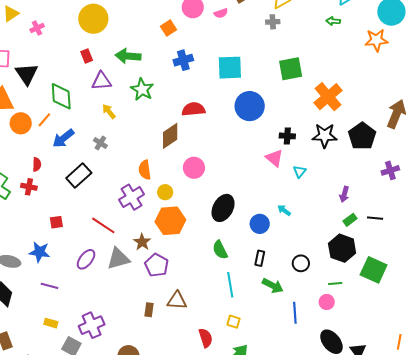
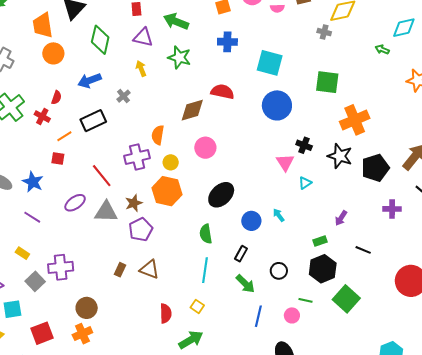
green star: (142, 89) -> (179, 57), turned -30
orange line: (44, 120) -> (64, 136), moved
green rectangle: (350, 220) -> (320, 241), moved

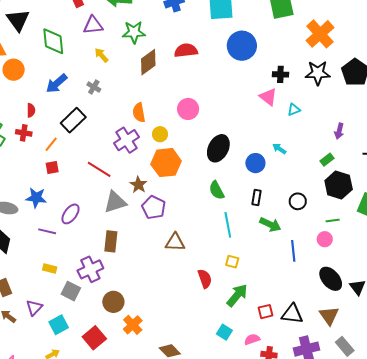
brown diamond: (192, 110) -> (148, 62), moved
cyan triangle: (305, 183) -> (294, 110), turned 32
purple ellipse: (75, 203) -> (70, 214), moved
brown rectangle: (120, 270) -> (111, 241), moved, size x1.5
brown circle: (87, 308) -> (113, 302), moved

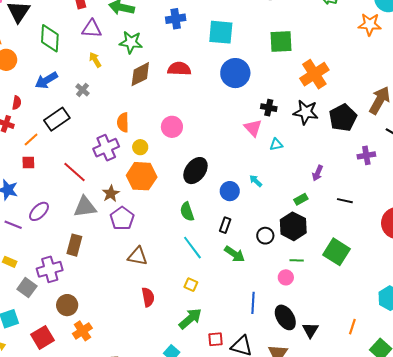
black hexagon: (339, 185) -> (293, 226), moved
cyan line: (228, 225) -> (192, 248), turned -35
blue line: (293, 251) -> (253, 303), moved
red semicircle: (205, 279) -> (148, 297), moved

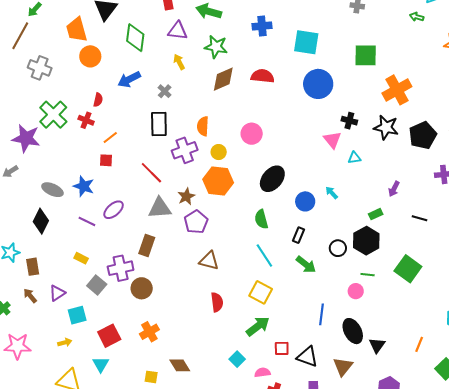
black rectangle: (57, 119) -> (159, 124), moved, turned -60
yellow square: (191, 285) -> (261, 292), size x1.6
brown circle: (67, 305) -> (142, 288), moved

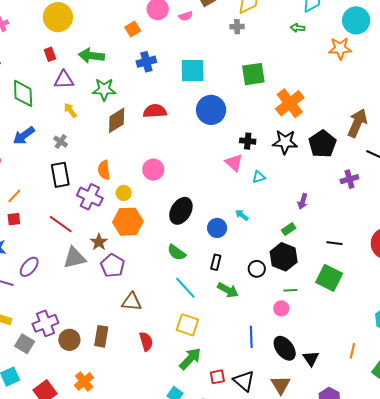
purple cross: (185, 150) -> (90, 197), turned -35
black line: (419, 218) -> (334, 243), moved
green semicircle: (261, 219) -> (176, 253), turned -30
brown rectangle: (147, 245) -> (101, 336), moved
black triangle: (307, 357) -> (244, 381), turned 30

